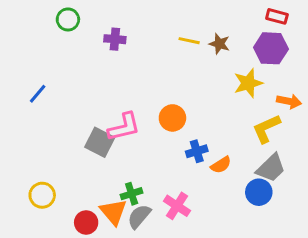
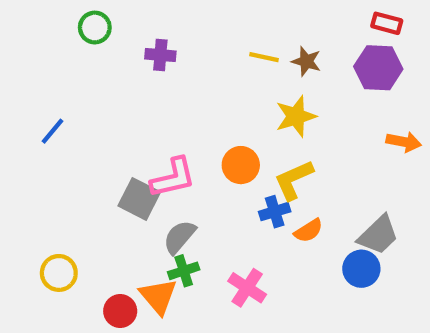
yellow star: (248, 83) -> (296, 116), moved
yellow L-shape: (266, 129) -> (294, 180), moved
gray semicircle: (139, 216) -> (179, 237), moved

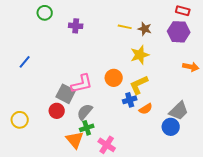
yellow circle: (59, 273) -> (20, 120), moved
pink cross: (247, 288) -> (107, 145), moved
red circle: (120, 311) -> (57, 111), moved

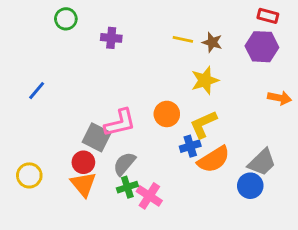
orange semicircle: (146, 109) -> (214, 159), size x1.6
orange triangle: (75, 140) -> (83, 184), moved
pink cross: (107, 145) -> (149, 196), moved

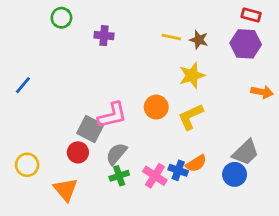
blue line: (37, 91) -> (23, 85), moved
blue cross: (190, 146) -> (178, 170), moved, turned 36
orange semicircle: (214, 159) -> (196, 163), moved, size x0.7
orange triangle: (83, 184) -> (66, 189), moved
pink cross: (149, 196) -> (155, 176), moved

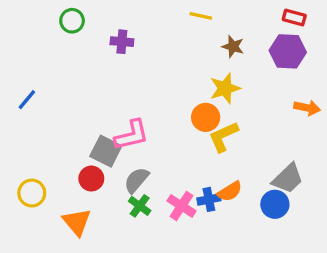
yellow line: (171, 37) -> (201, 16), moved
orange circle: (156, 107) -> (206, 117), moved
blue cross: (178, 170) -> (209, 199), turned -30
green cross: (119, 176) -> (140, 206), turned -36

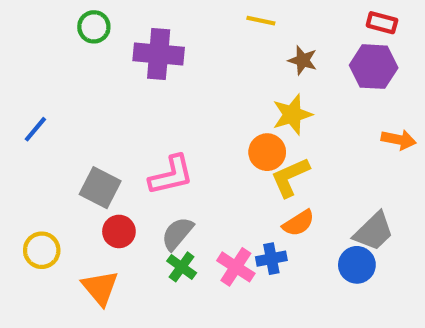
purple cross: (122, 42) -> (159, 54), size x1.6
gray square: (106, 151) -> (100, 188), moved
orange semicircle: (230, 191) -> (298, 223), moved

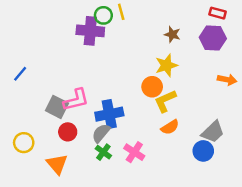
yellow line: (261, 21) -> (121, 12), moved, turned 63
green circle: (94, 27) -> (103, 15), moved
pink L-shape: (171, 175) -> (76, 100), moved
blue cross: (271, 259) -> (109, 114), moved, size x1.6

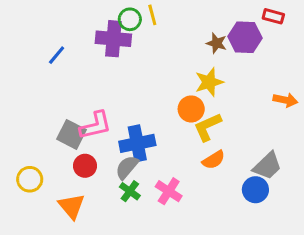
purple hexagon: (213, 38) -> (245, 37), moved
blue line: (20, 74) -> (57, 55), moved

